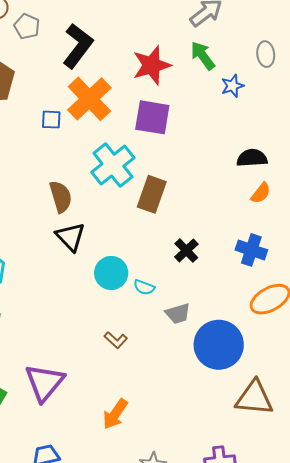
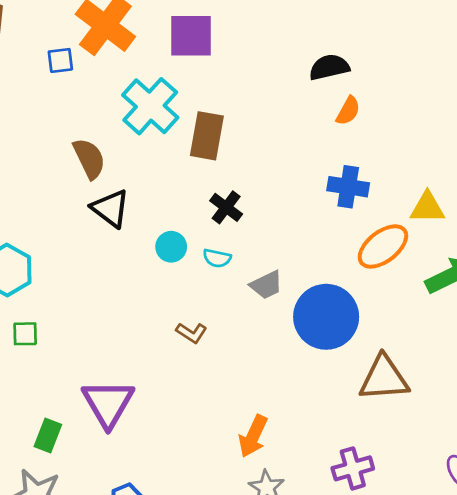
black cross: (186, 251) -> (226, 207), moved
cyan circle: (111, 273) -> (171, 247), size x0.7
orange arrow: (115, 414) -> (253, 436), moved

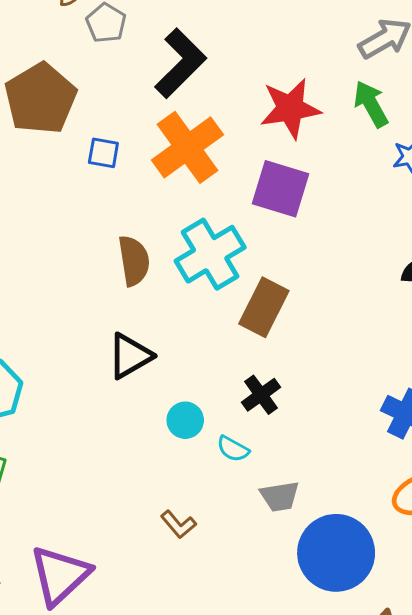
blue square: (60, 60) -> (103, 153), moved
brown semicircle: (89, 158) -> (134, 261), moved
black triangle: (110, 208) -> (130, 356), turned 36

